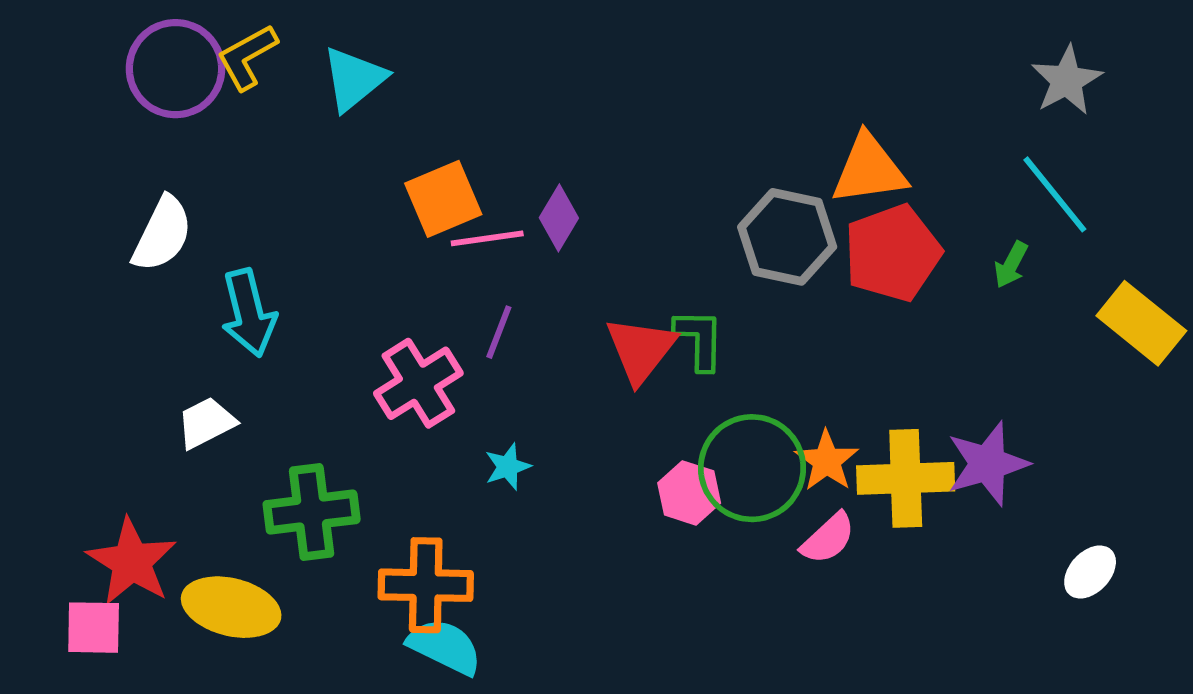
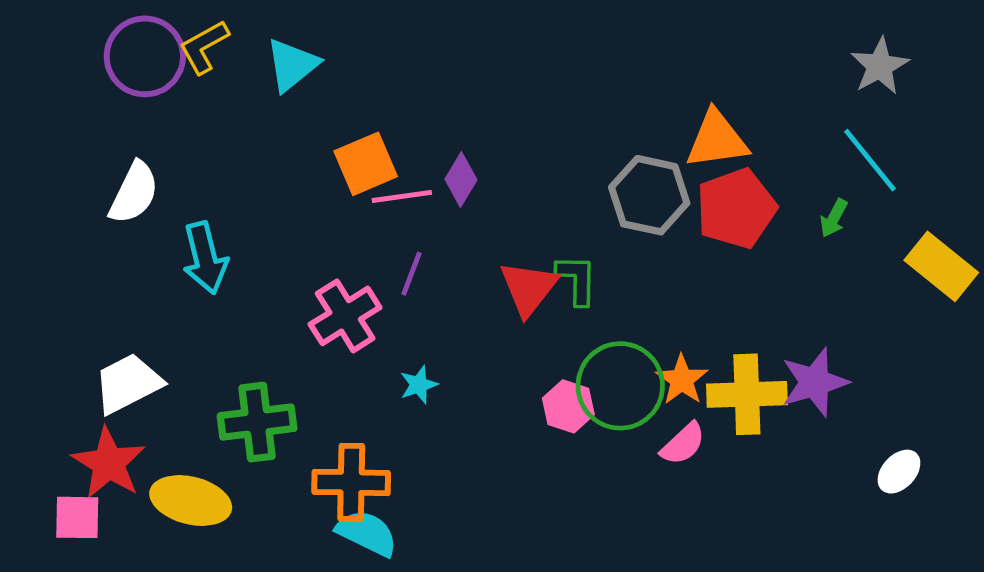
white trapezoid: (206, 423) -> (128, 383), moved, size x1.4

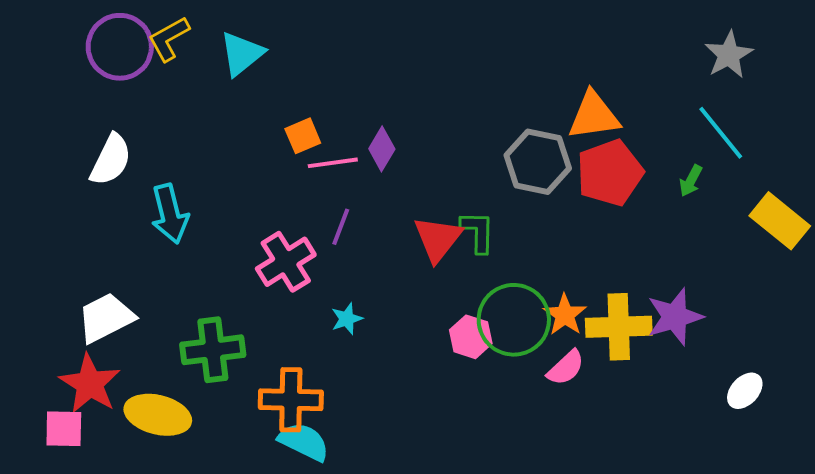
orange square: (366, 164) -> (303, 136), size x0.7

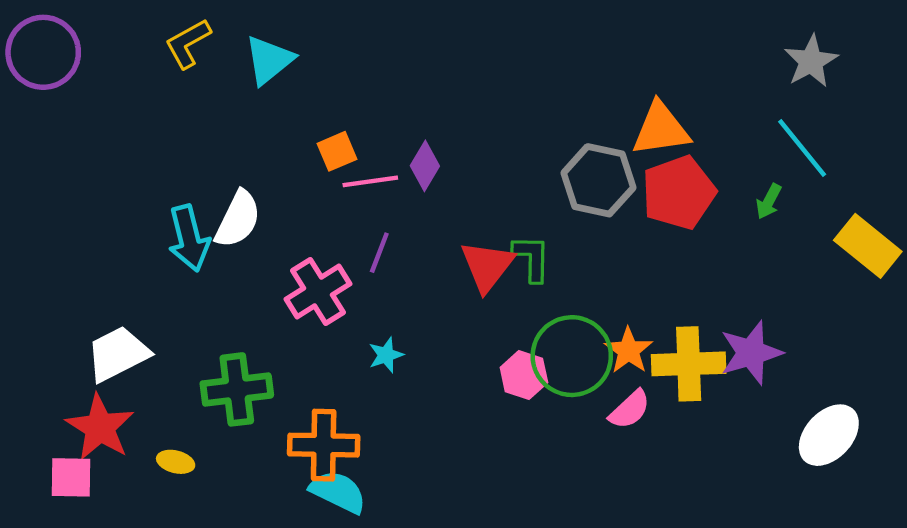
purple circle: (120, 47) -> (43, 52), moved
white semicircle: (111, 160) -> (238, 219), moved
white ellipse: (745, 391) -> (829, 435), size x1.5
yellow ellipse: (158, 415) -> (176, 462), size x0.5

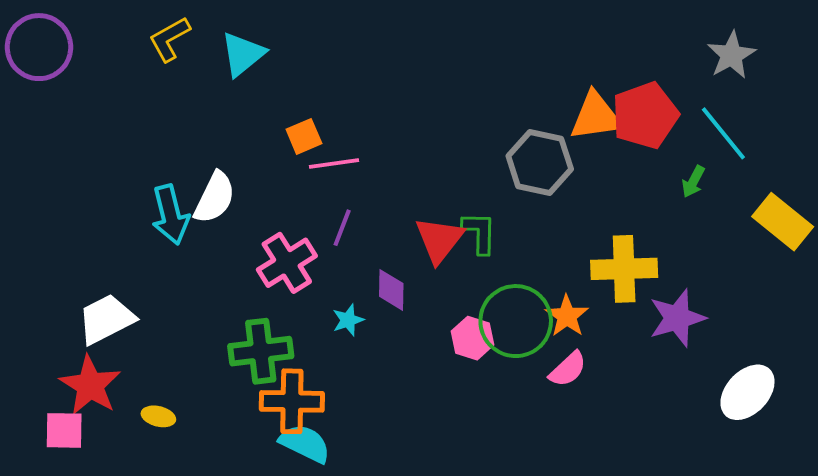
purple diamond: (425, 166) -> (391, 290), moved, turned -30
red pentagon: (679, 193) -> (645, 115), moved
yellow cross: (689, 364) -> (624, 269), moved
green cross: (237, 389) -> (261, 351), moved

